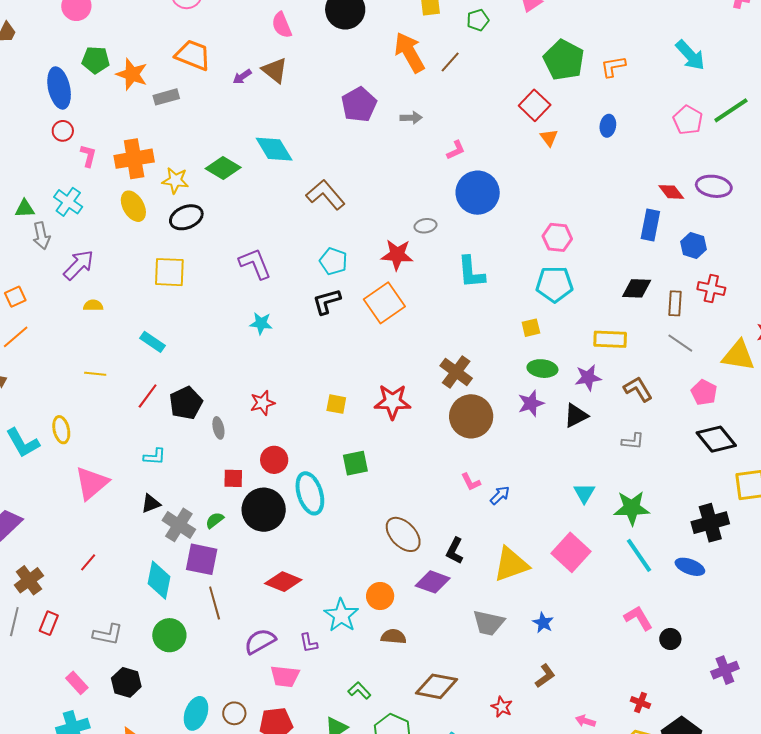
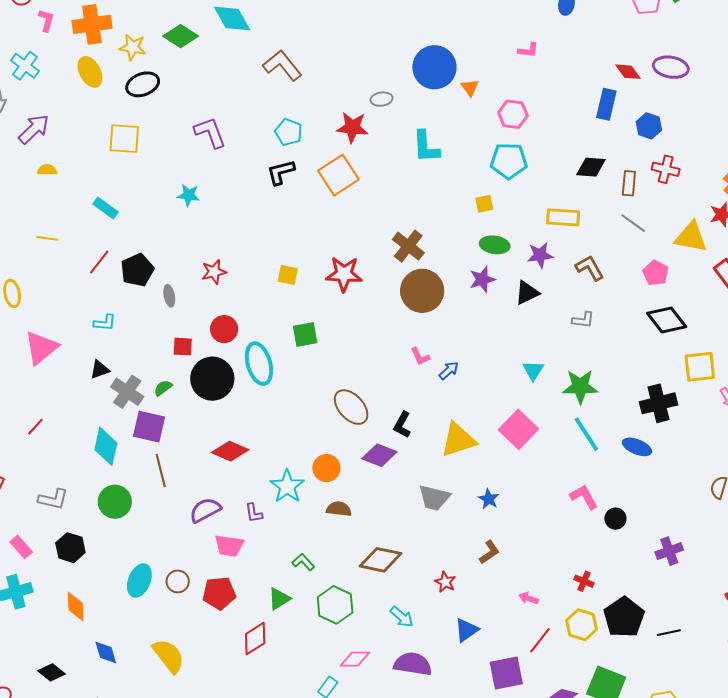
orange triangle: (549, 138) -> (470, 88), moved
pink L-shape: (456, 150) -> (528, 50), moved, turned 30
cyan star: (261, 323) -> (189, 195), moved

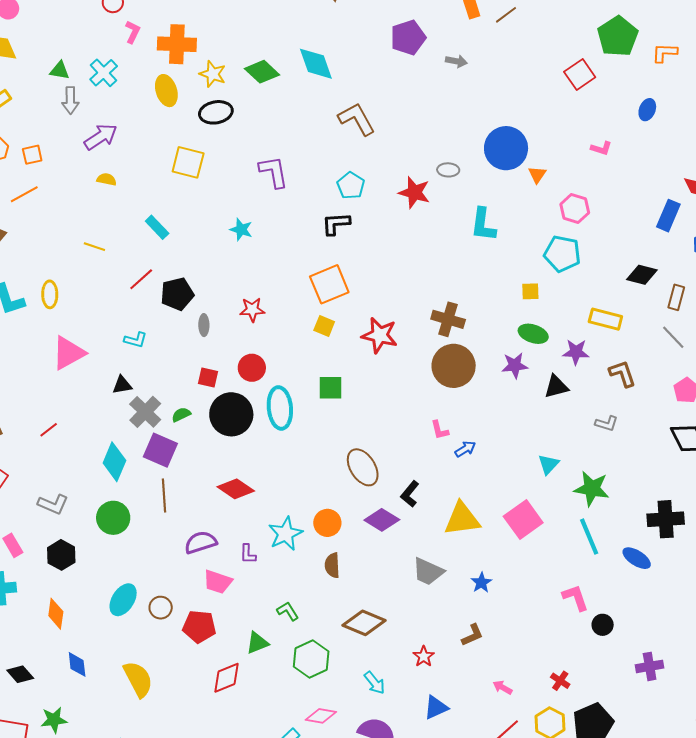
orange square: (338, 175) -> (329, 284), moved
brown cross: (408, 246) -> (448, 319), turned -32
brown semicircle: (339, 509) -> (332, 565), turned -110

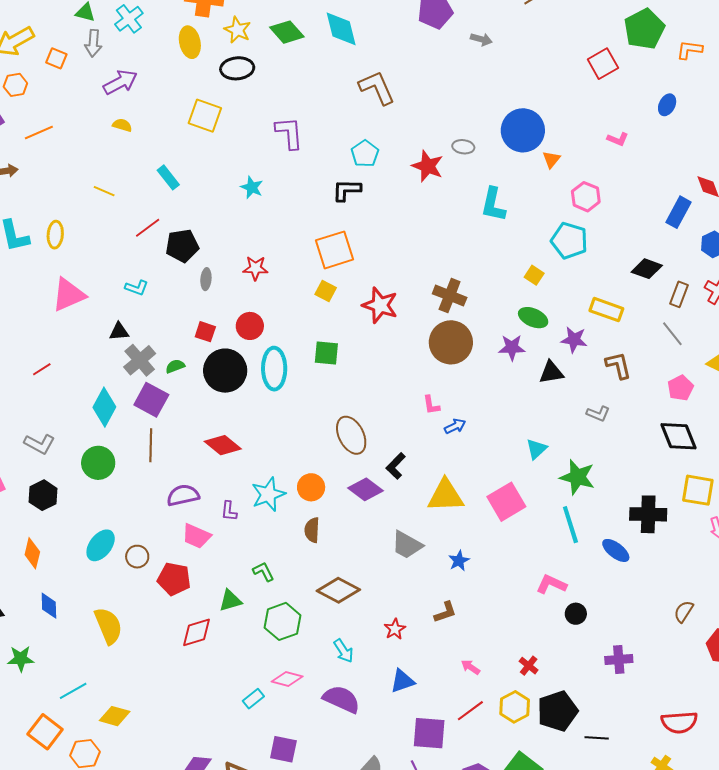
orange square: (32, 155) -> (56, 58), moved, turned 30
yellow square: (530, 291) -> (534, 275), turned 30
pink L-shape: (575, 598) -> (551, 584), turned -52

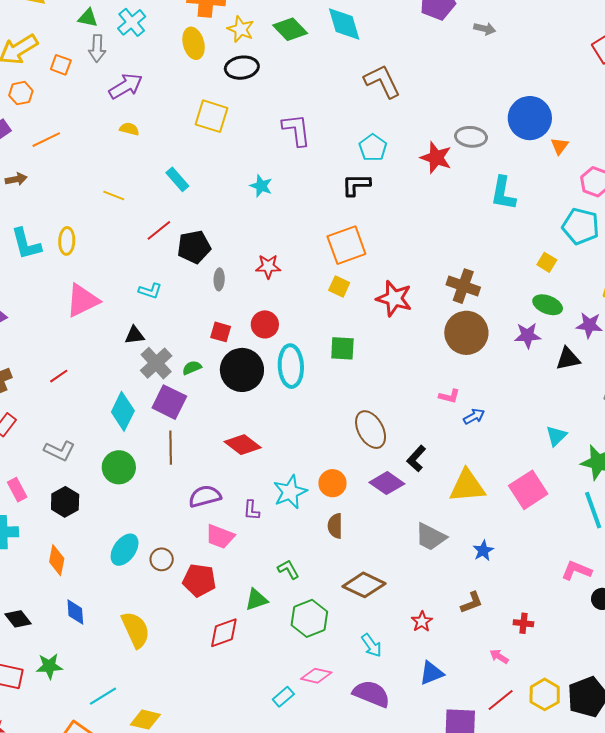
gray ellipse: (463, 147) -> (471, 137), size x1.4
pink L-shape: (431, 405) -> (449, 396), turned -65
red cross: (529, 666) -> (523, 623), moved, turned -30

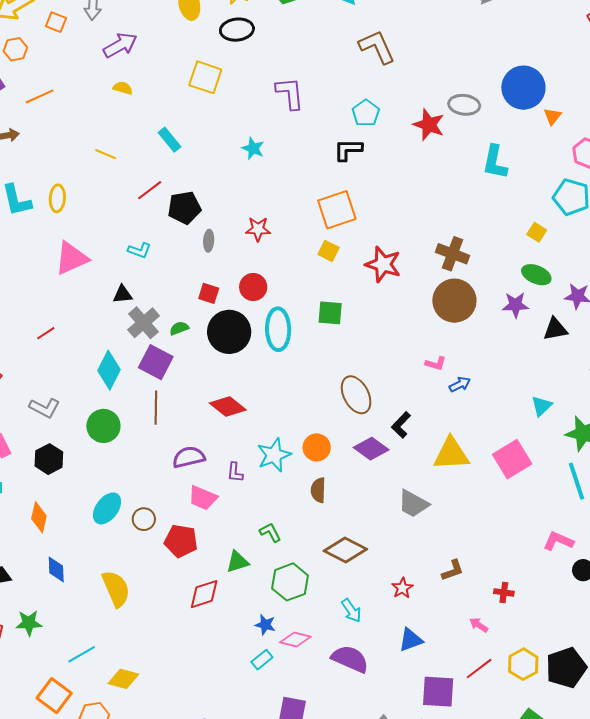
blue star: (483, 551) -> (265, 625), moved, turned -30

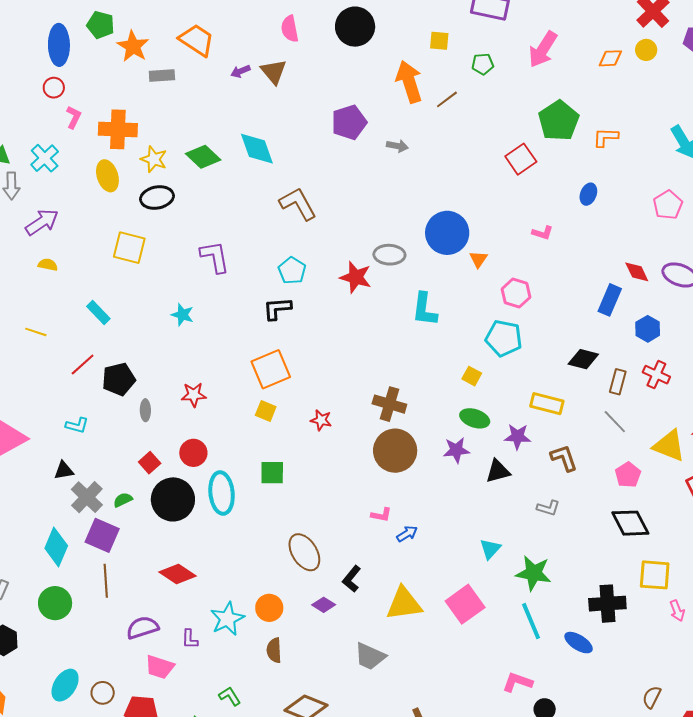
red star: (383, 264) -> (321, 420), size x0.6
red square: (209, 293) -> (150, 463), turned 35
purple diamond: (371, 449) -> (324, 605), size x0.7

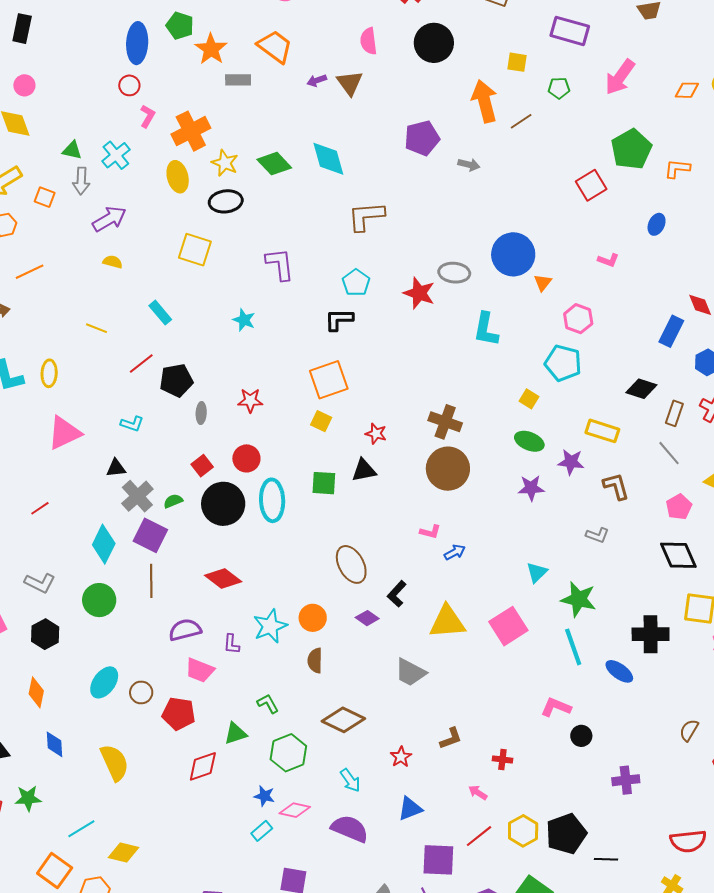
orange cross: (118, 129) -> (191, 131), turned -33
brown L-shape: (298, 204) -> (366, 216), turned -69
purple star: (456, 450) -> (531, 488), moved
black triangle: (498, 471) -> (364, 470), moved

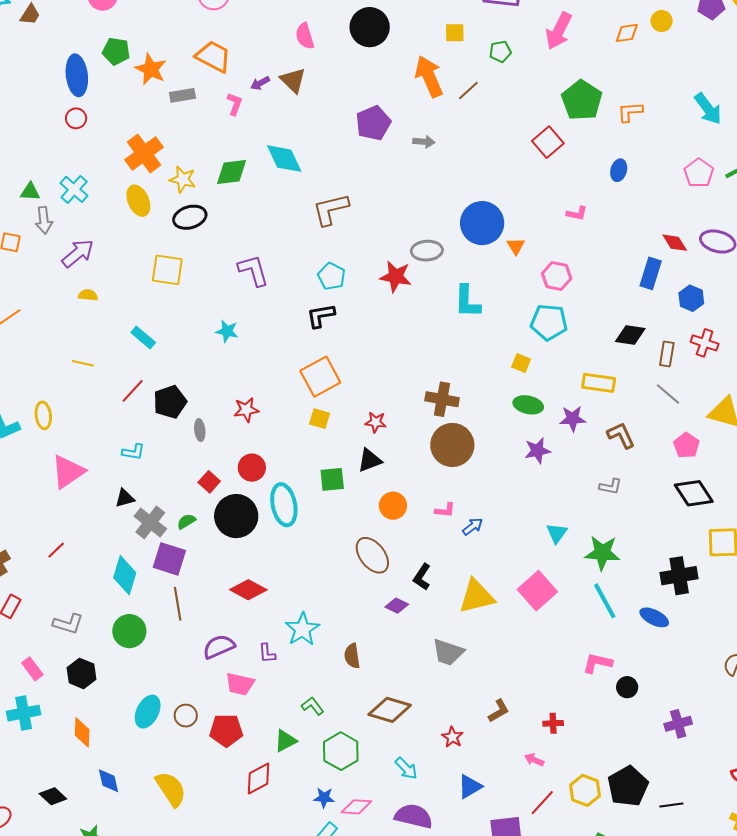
pink L-shape: (147, 116) -> (235, 104), moved
green diamond: (274, 164) -> (232, 172), turned -44
orange circle: (313, 618) -> (393, 506), moved

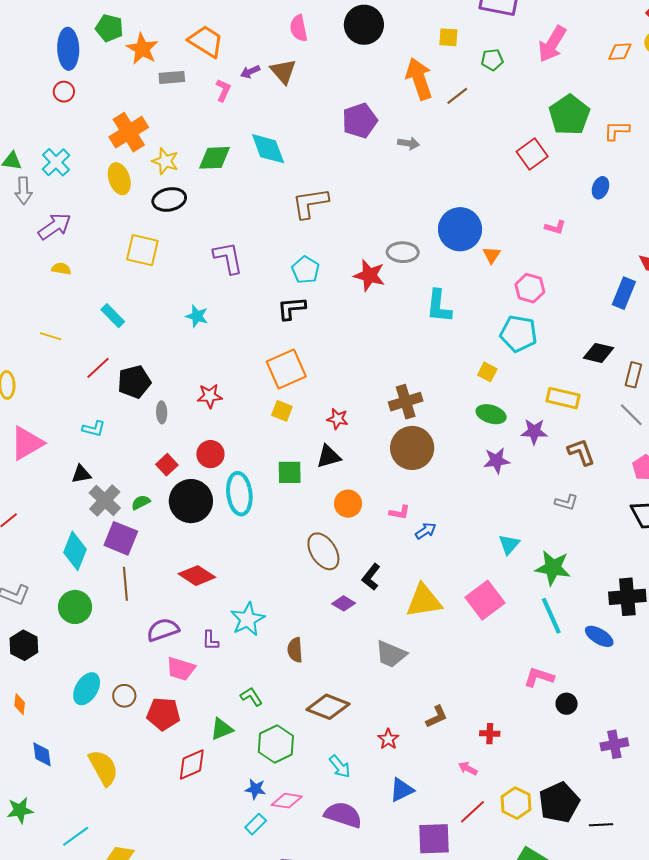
brown cross: (442, 399) -> (406, 402), turned -32
orange diamond: (82, 732) -> (20, 704), size x0.7

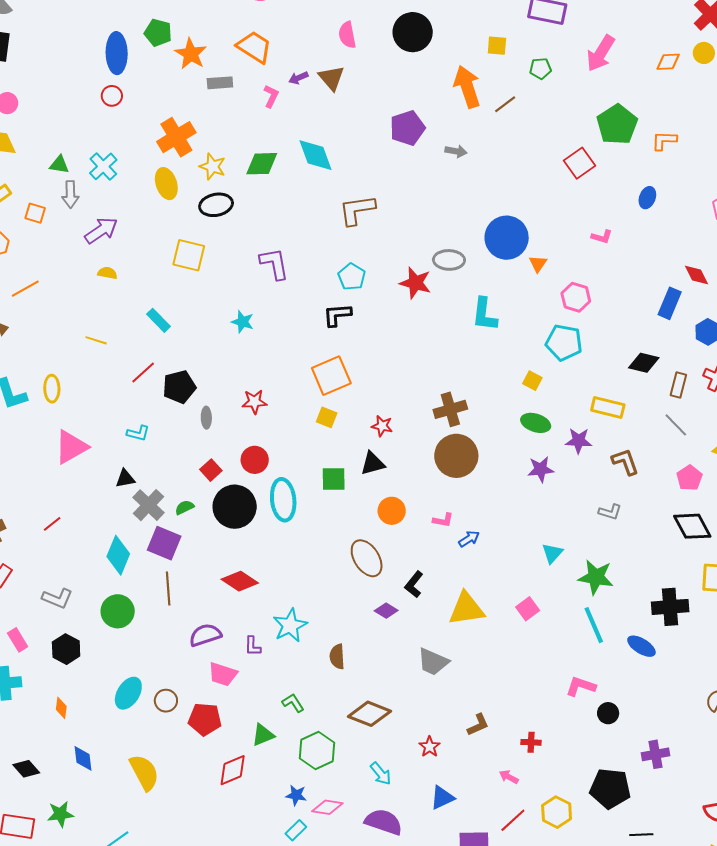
pink square: (485, 600) -> (528, 609), size x0.6
black pentagon: (559, 802) -> (610, 788), moved, turned 30

